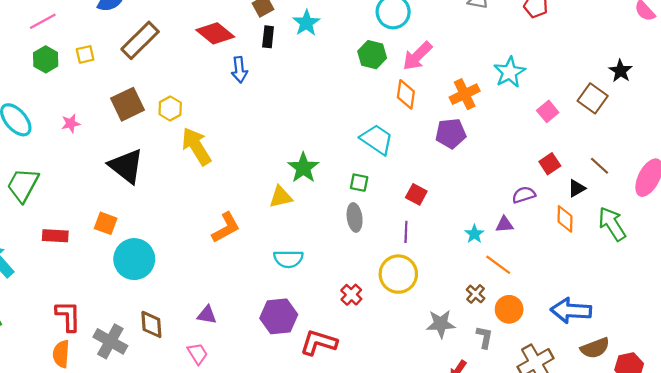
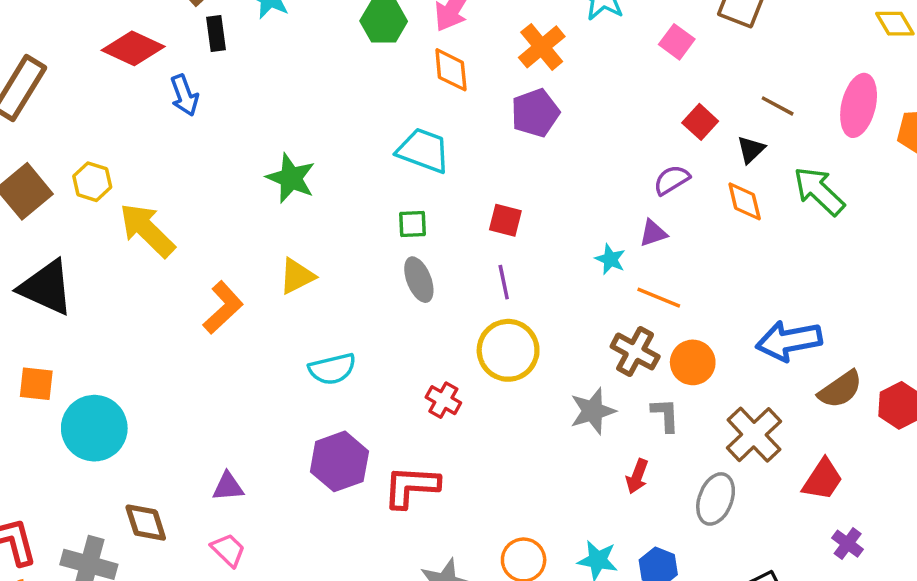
green star: (303, 168) -> (291, 178), moved
orange L-shape: (226, 228) -> (223, 308), moved
brown cross: (476, 294) -> (635, 351), size x1.5

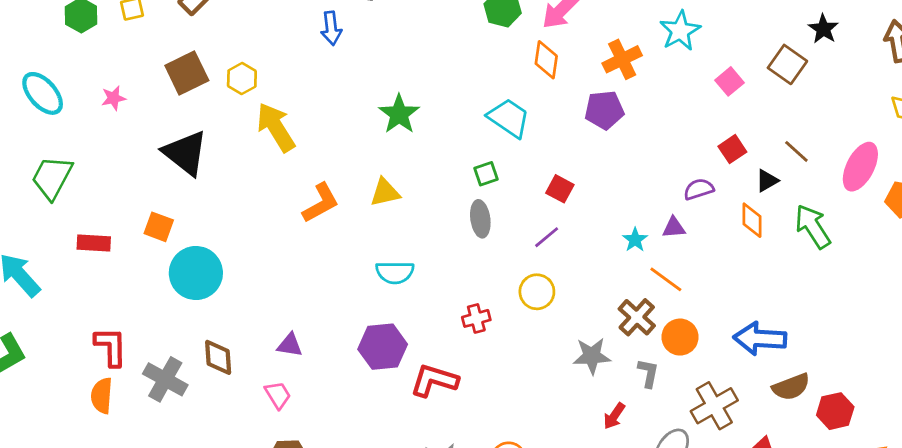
green square: (412, 224) -> (486, 174), turned -30
purple line: (504, 282) -> (547, 237), turned 48
yellow circle: (508, 350) -> (537, 292), size x0.7
red cross: (443, 400) -> (476, 318), turned 32

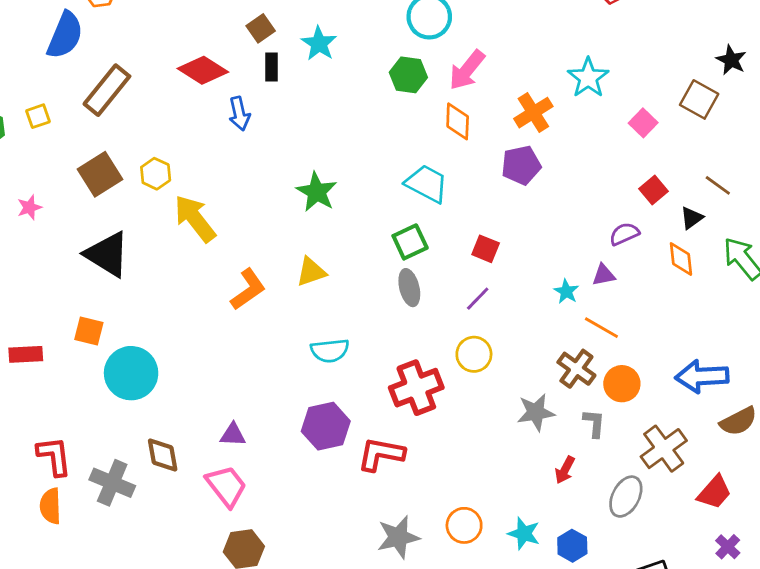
green square: (486, 174) -> (410, 242), size x1.4
red cross: (476, 318) -> (416, 388), size x1.8
pink trapezoid: (278, 395) -> (226, 486), size x1.5

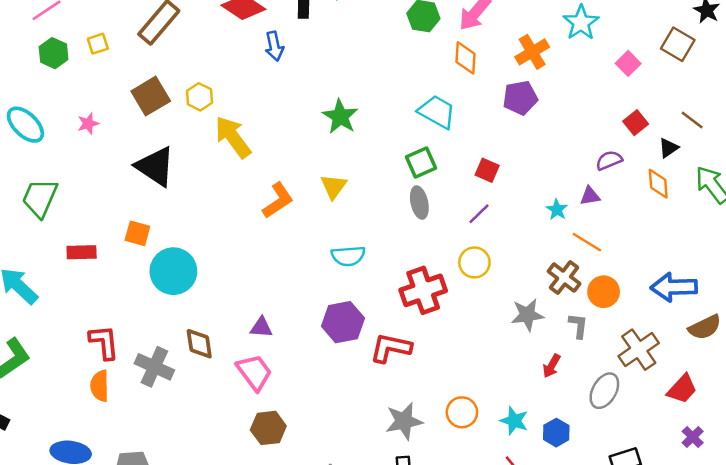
yellow triangle: (311, 272) -> (334, 186), turned -36

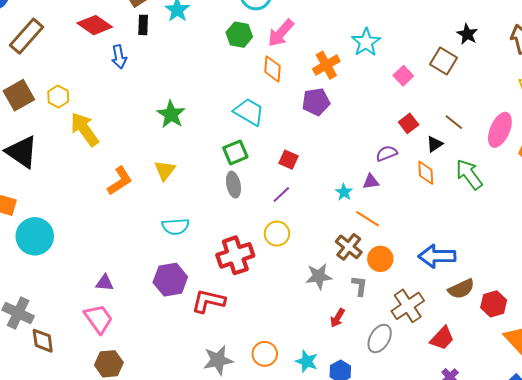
brown diamond: (199, 344) -> (43, 341), moved

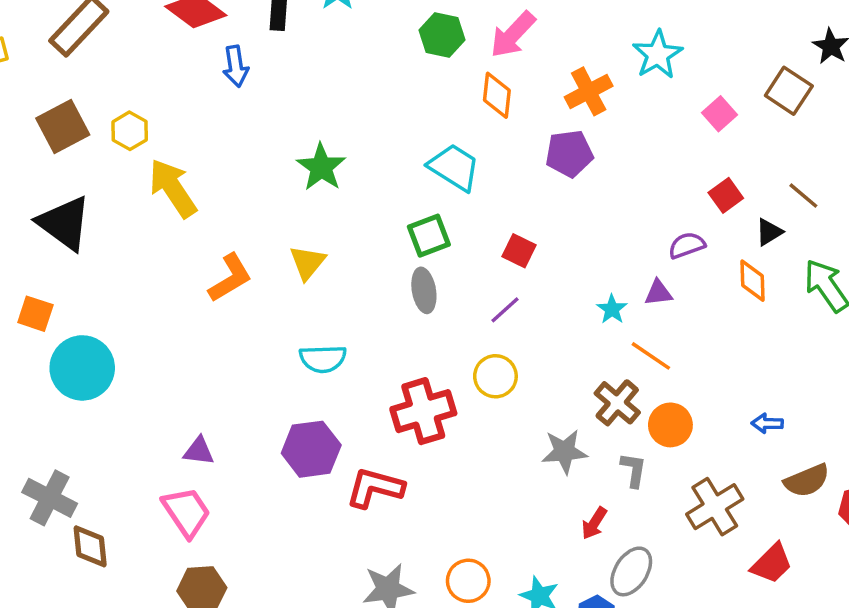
blue arrow: (437, 256) -> (767, 423), size x0.5
gray ellipse: (380, 338) -> (631, 571), moved

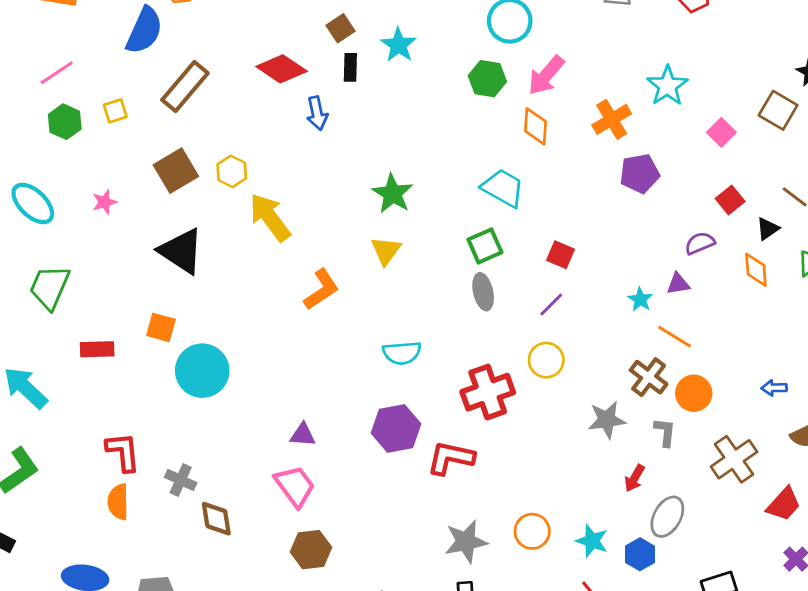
purple pentagon: (569, 154) -> (640, 173), moved
yellow triangle: (307, 263) -> (386, 251), moved
gray cross: (50, 498) -> (181, 480), size x0.7

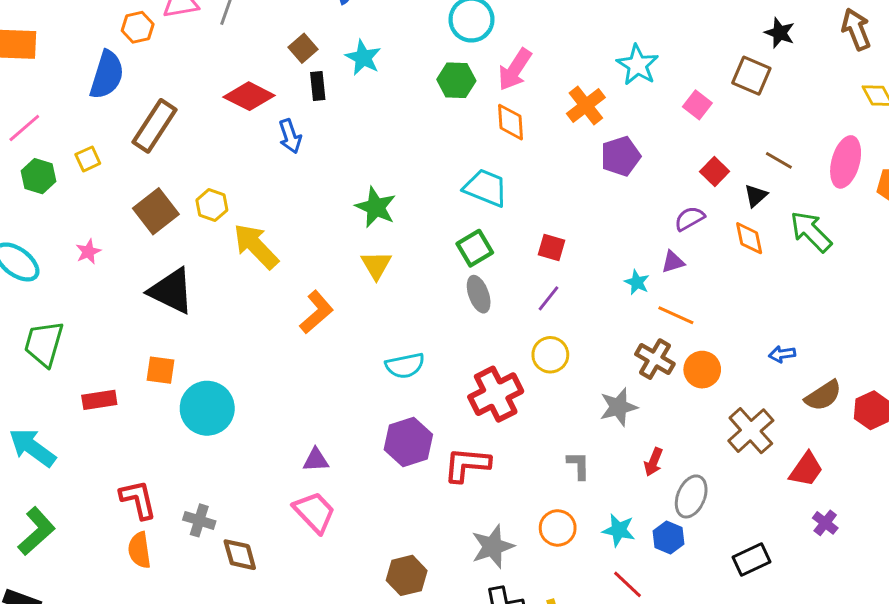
gray L-shape: (665, 432) -> (578, 465), moved
brown hexagon: (311, 550) -> (407, 575), moved

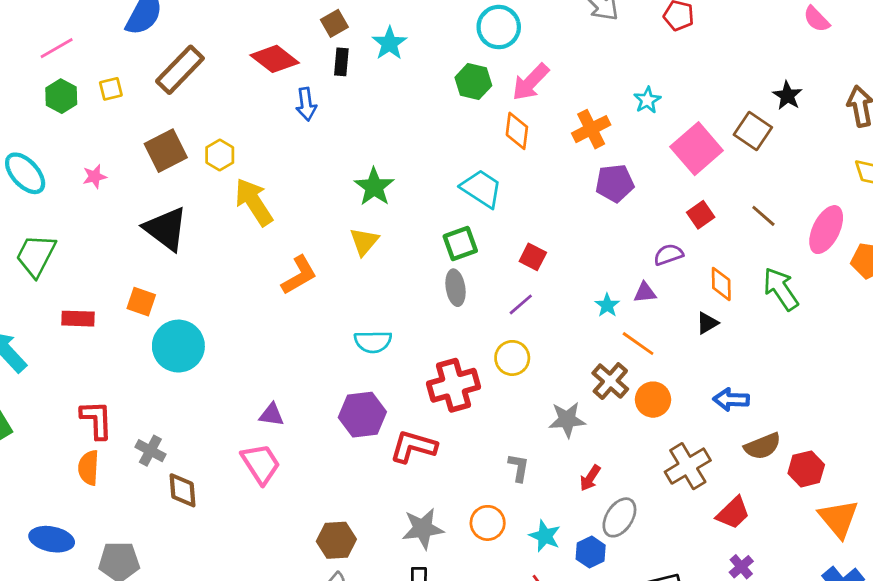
cyan star: (638, 65) -> (647, 100), size x0.7
pink square: (697, 105) -> (697, 149), size x1.8
black triangle: (756, 196) -> (707, 323), moved
blue arrow: (782, 354) -> (731, 400), size x1.4

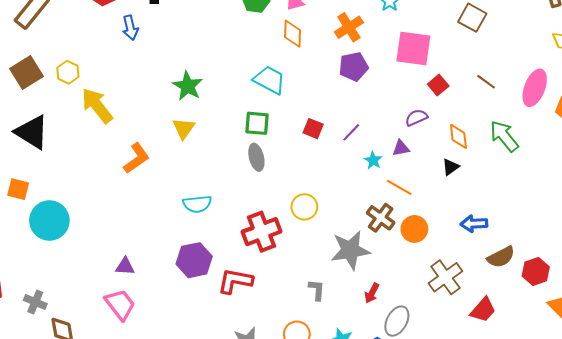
pink square: (697, 149) -> (413, 49), moved, turned -36
purple pentagon: (615, 183) -> (354, 67), moved
green square: (460, 244) -> (257, 123), turned 30
purple line: (521, 304) -> (351, 132), moved
gray star: (567, 420) -> (350, 250), size x1.4

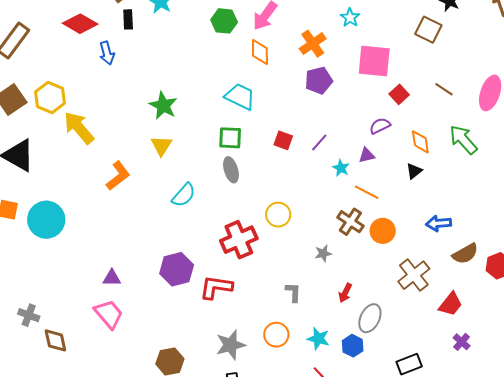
yellow hexagon: (68, 72) -> (50, 98), size x1.4
cyan semicircle: (197, 204) -> (184, 195), moved, turned -40
cyan circle: (49, 220) -> (46, 220), moved
gray star: (350, 250) -> (323, 253), size x0.5

